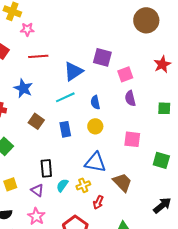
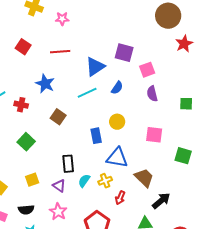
pink star: (27, 29) -> (62, 19), moved
red star: (162, 64) -> (184, 44), moved
blue semicircle: (95, 102) -> (117, 88), moved, turned -136
blue rectangle: (65, 129) -> (96, 136), moved
black arrow: (162, 205) -> (161, 201), moved

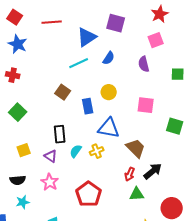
red star: (184, 44) -> (160, 14), moved
pink square: (147, 70) -> (156, 40), moved
blue star: (45, 84) -> (18, 44), moved
brown square: (58, 117) -> (63, 92), moved
red arrow: (120, 198) -> (130, 174), moved

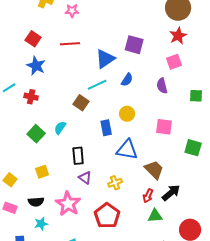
brown square: (63, 92) -> (81, 103), moved
cyan semicircle: (76, 151) -> (60, 128), moved
yellow cross: (97, 151) -> (115, 183), moved
purple triangle: (51, 156) -> (85, 178), moved
pink star: (50, 182) -> (68, 204), size x1.4

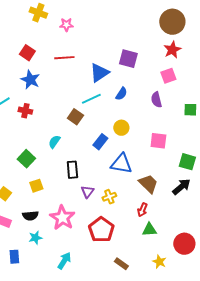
blue rectangle: (106, 128) -> (100, 142), turned 49
green square: (36, 134) -> (26, 159), moved
purple triangle: (85, 178) -> (87, 192), moved, turned 32
black arrow: (171, 193) -> (181, 187), moved

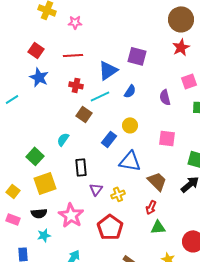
pink square: (168, 76) -> (189, 81), moved
red cross: (25, 111) -> (76, 85), moved
yellow square: (36, 186) -> (45, 183), size x1.6

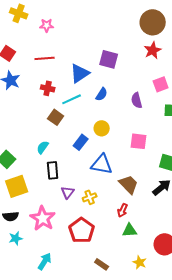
cyan semicircle: (63, 139) -> (43, 147), moved

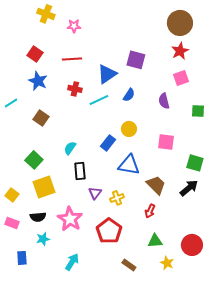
pink square: (161, 84) -> (181, 78), moved
brown square: (56, 117) -> (41, 118), moved
green triangle: (130, 230) -> (155, 241), moved

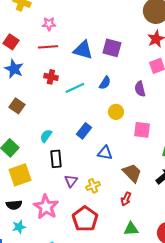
pink star: (74, 26) -> (49, 24), moved
blue triangle: (107, 74) -> (83, 50), moved, turned 50
yellow circle: (129, 129) -> (116, 112), moved
blue triangle: (129, 165) -> (105, 153), size x0.7

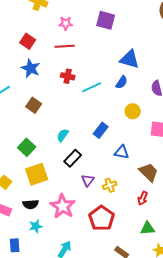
purple square: (112, 48) -> (106, 20), moved
blue triangle: (83, 50) -> (130, 59), moved
black rectangle: (56, 159) -> (73, 158), turned 48

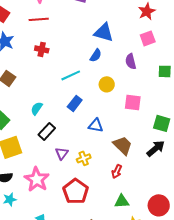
cyan line: (92, 87) -> (71, 75), moved

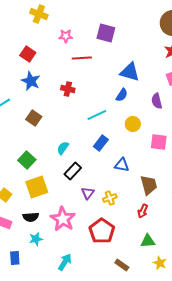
red line: (39, 19) -> (82, 58), moved
brown trapezoid: (123, 145) -> (149, 185), turned 30

